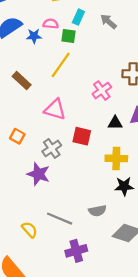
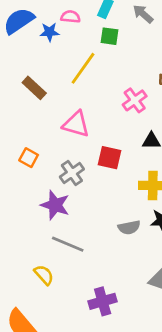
green square: (68, 36) -> (110, 36), moved
gray semicircle: (97, 211) -> (129, 227), moved
gray line: (60, 219) -> (68, 244), moved

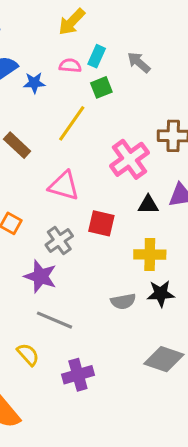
pink semicircle: (70, 17) -> (70, 66), moved
green square: (110, 36) -> (101, 87), turned -30
pink cross: (135, 100) -> (129, 159), size x1.4
purple cross: (103, 301) -> (78, 375), moved

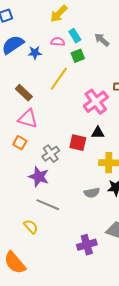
cyan rectangle: (97, 56) -> (75, 36), turned -56
pink triangle: (64, 186) -> (28, 119), moved
black triangle: (148, 205) -> (98, 133), moved
purple cross: (78, 375) -> (87, 245), moved

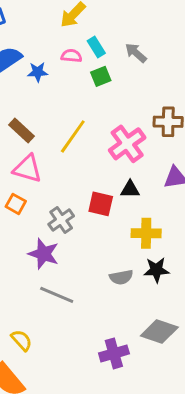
yellow line: (59, 79) -> (73, 136), moved
yellow semicircle: (31, 227) -> (22, 340), moved

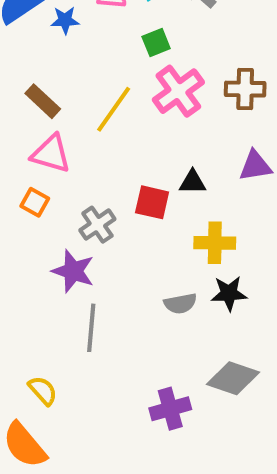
green square: (101, 76) -> (156, 43), moved
pink cross: (127, 144) -> (178, 91), moved
gray line: (57, 295) -> (91, 328), turned 72

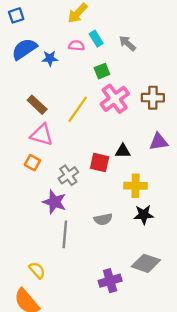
gray semicircle: (180, 304) -> (103, 219), moved

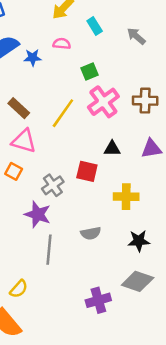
cyan rectangle: (96, 39) -> (95, 26), moved
gray arrow: (127, 43) -> (136, 36), moved
black triangle: (123, 151) -> (112, 149), moved
black star: (144, 215) -> (139, 241), moved
yellow semicircle: (37, 270) -> (19, 289), turned 84

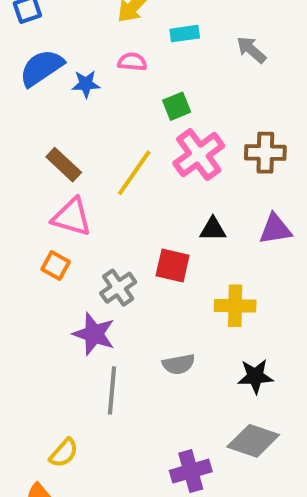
cyan rectangle: (95, 26) -> (185, 34), turned -66

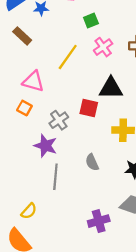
pink cross: (199, 155) -> (103, 47), size x0.7
brown rectangle: (64, 165) -> (22, 36), moved
black triangle: (213, 229) -> (111, 88), size x1.6
gray semicircle: (179, 364) -> (92, 162), turned 77

